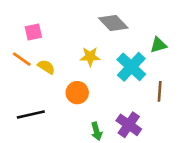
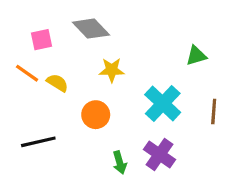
gray diamond: (113, 23) -> (91, 29), moved
cyan cross: (131, 67) -> (163, 103), moved
brown line: (160, 91) -> (214, 111), moved

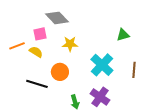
pink square: (41, 40) -> (40, 34), moved
orange line: (27, 73) -> (17, 46), turned -56
black line: (38, 142) -> (37, 84), moved, turned 30

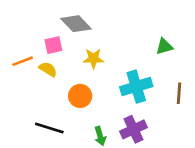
cyan cross: (102, 65) -> (136, 87), turned 30
black line: (37, 84) -> (49, 128), moved
purple cross: (100, 97) -> (134, 129), turned 30

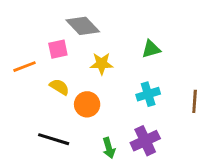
green triangle: (164, 46) -> (151, 49), moved
yellow semicircle: (48, 69) -> (59, 87), moved
cyan cross: (136, 87) -> (148, 94), size x0.7

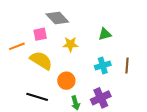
yellow semicircle: (59, 87) -> (41, 60), size x1.6
brown line: (195, 101) -> (127, 65), moved
orange circle: (87, 104) -> (66, 81), moved

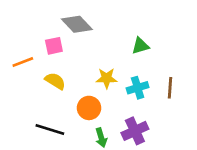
yellow star: (70, 44) -> (107, 78), moved
yellow semicircle: (41, 60) -> (55, 81), size x0.7

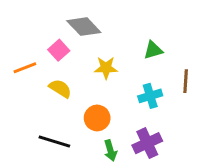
pink square: (54, 46) -> (59, 50), turned -30
yellow star: (107, 78) -> (106, 68), moved
brown line: (170, 88) -> (186, 81), moved

